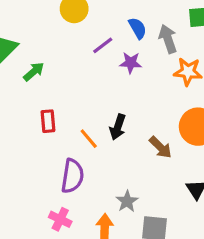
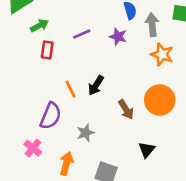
purple line: (103, 45) -> (82, 34), moved
red rectangle: (48, 121) -> (47, 50), moved
gray star: (127, 201) -> (86, 133), moved

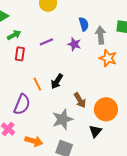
orange circle: (160, 100) -> (106, 109), moved
gray star: (86, 133) -> (63, 119), moved, size x1.5
orange arrow: (67, 163) -> (34, 141), turned 90

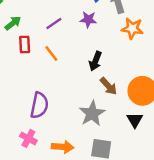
black arrow: (57, 81) -> (95, 61), moved
orange line: (37, 84) -> (51, 54), moved

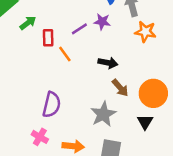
purple line: (54, 24) -> (79, 29), moved
red rectangle: (25, 45) -> (48, 38), moved
black arrow: (95, 61) -> (108, 63), turned -102

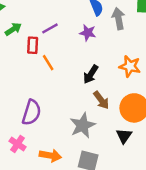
purple line: (79, 29) -> (50, 28), moved
orange star: (145, 32) -> (130, 66), moved
black arrow: (108, 63) -> (91, 74), turned 108

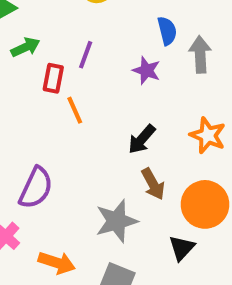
purple line: (50, 28) -> (86, 55), turned -49

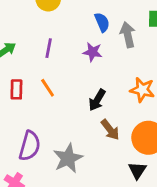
red rectangle: (53, 78) -> (16, 89), moved
gray star: (116, 221) -> (68, 158), moved

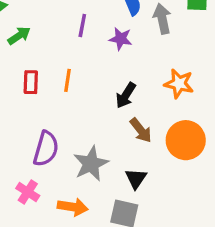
purple line: (49, 48) -> (82, 26), moved
orange line: (48, 88) -> (67, 80), turned 42
black triangle: (137, 170) -> (136, 179), moved

